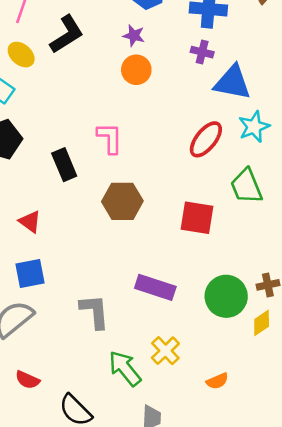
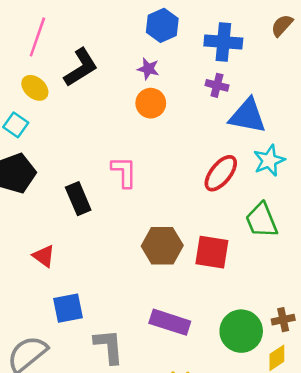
brown hexagon: (122, 201) -> (162, 246), moved
blue square: (30, 274) -> (68, 308), moved

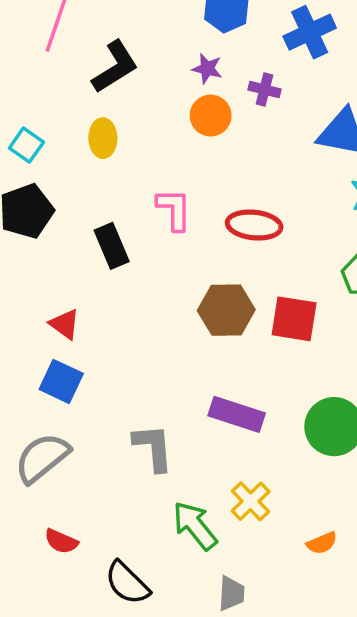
blue cross: (223, 42) -> (310, 32), turned -30
purple cross: (217, 85) -> (264, 89), moved
yellow ellipse: (35, 88) -> (103, 138), moved, turned 48
red ellipse: (221, 173) -> (254, 225), moved, turned 57
blue square: (68, 308) -> (61, 381), moved, turned 36

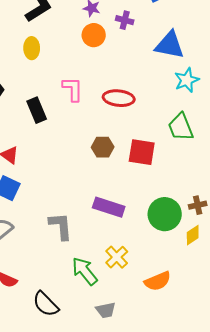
brown hexagon: (226, 310) -> (103, 147), size x0.7
orange semicircle: (322, 543) -> (158, 281), size x1.5
gray trapezoid: (231, 593) -> (106, 310), turned 75

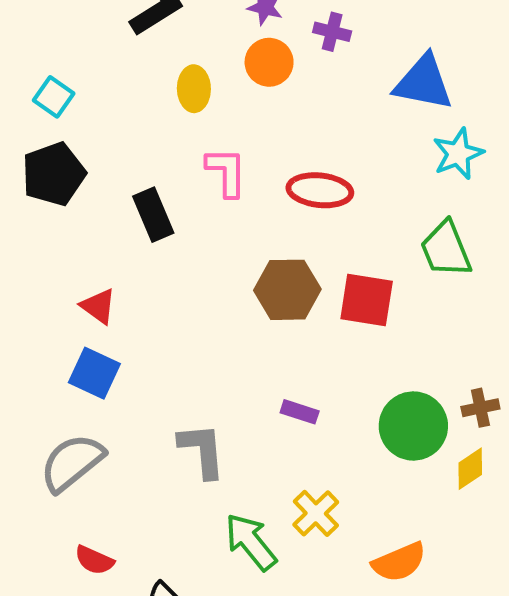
yellow ellipse: (32, 48) -> (194, 89), moved
brown hexagon: (103, 147) -> (287, 290), size x1.4
purple rectangle: (109, 207) -> (300, 412), size x0.6

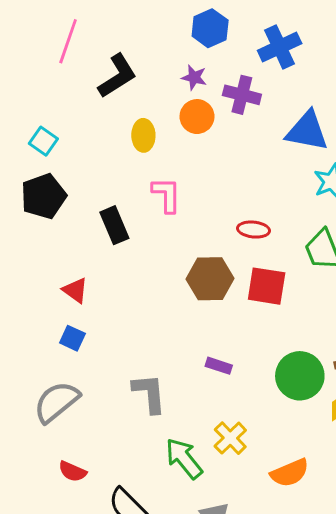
purple cross: (332, 32) -> (242, 95), size x1.4
red ellipse: (320, 190) -> (253, 230), moved, size x0.7
blue square: (94, 373) -> (72, 338), size x0.7

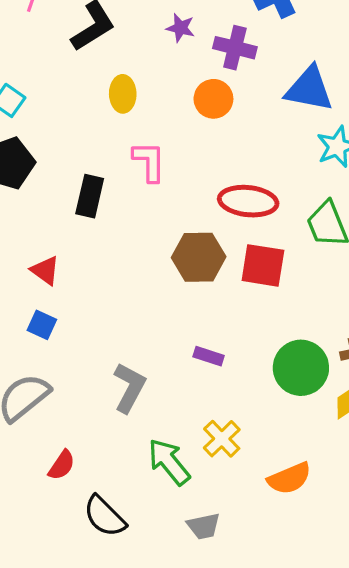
orange circle: (197, 117) -> (213, 99), moved
black rectangle: (114, 225) -> (90, 196), turned 36
red ellipse: (253, 230) -> (248, 201), size x1.6
gray L-shape: (149, 393) -> (129, 388), turned 33
red semicircle: (72, 471) -> (62, 465), moved, turned -80

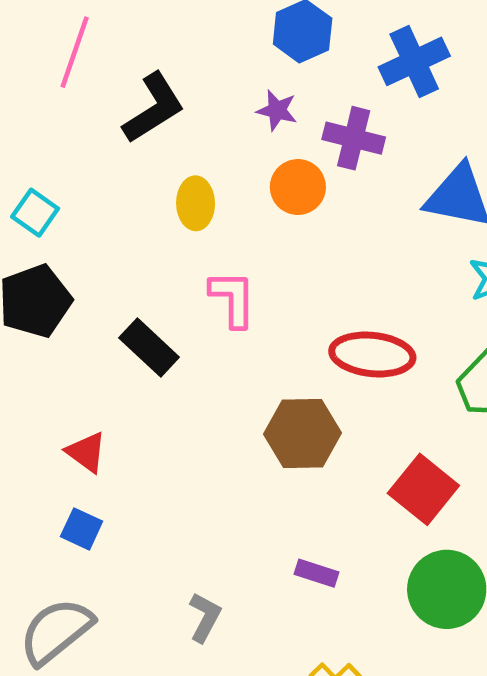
orange circle: (213, 99) -> (298, 187), moved
black rectangle: (90, 196) -> (149, 348), turned -60
red square: (263, 265) -> (423, 489), moved, turned 30
gray L-shape: (129, 388) -> (205, 617), size x0.7

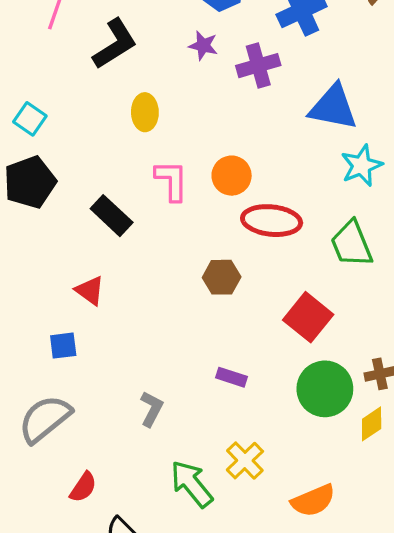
purple cross: (354, 138) -> (258, 66), turned -30
orange circle: (298, 187) -> (232, 176), moved
brown hexagon: (303, 434) -> (222, 277), size x0.7
red triangle: (86, 452) -> (90, 291), moved
blue square: (82, 529) -> (63, 346), turned -32

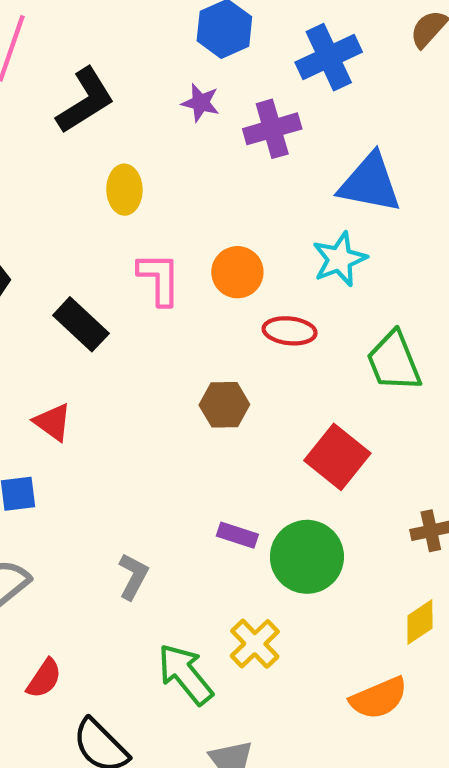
cyan star: (362, 166) -> (340, 259), moved
red ellipse: (272, 221) -> (290, 331), size x0.7
green circle: (325, 389) -> (307, 557), moved
yellow diamond: (372, 424) -> (420, 622), moved
orange semicircle: (313, 501) -> (379, 698), moved

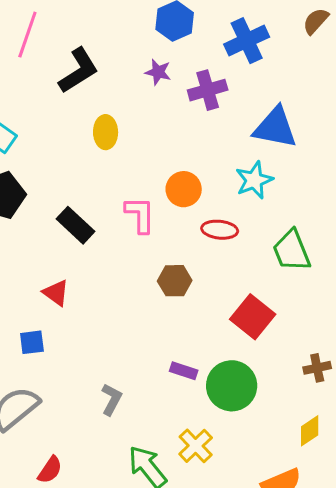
pink L-shape: (159, 279) -> (140, 215), moved

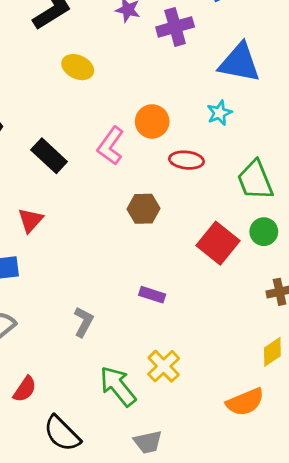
yellow ellipse: (106, 132) -> (78, 67), turned -64
cyan star: (254, 180) -> (219, 113), size x0.7
pink L-shape: (140, 215) -> (111, 146), turned -144
red triangle: (56, 293) -> (30, 220), turned 36
green circle: (232, 386) -> (264, 232), moved, size x0.6

